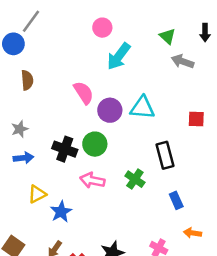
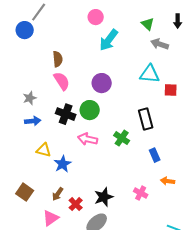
brown semicircle: (27, 80) -> (58, 59), moved
pink semicircle: (84, 93) -> (62, 81), moved
cyan triangle: (142, 108) -> (150, 74), moved
yellow triangle: (37, 194) -> (44, 150), turned 42

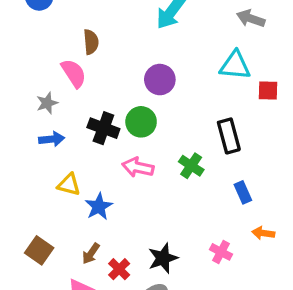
pink semicircle: (62, 81) -> (74, 73), moved

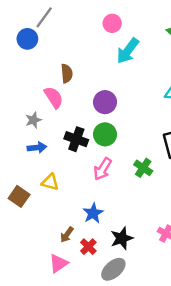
purple circle: (160, 80) -> (105, 102), moved
pink arrow: (138, 167) -> (103, 169), turned -70
blue star: (99, 206) -> (93, 213), moved
brown square: (39, 250) -> (19, 196), moved

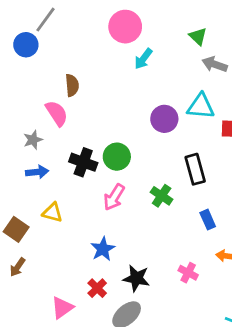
pink circle: (112, 23) -> (125, 27), size x1.5
cyan arrow: (128, 51) -> (143, 59), size x0.7
purple circle: (105, 102) -> (164, 119), moved
brown arrow: (67, 235) -> (17, 267), moved
black star: (122, 238) -> (136, 278), turned 30

